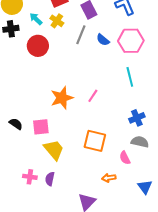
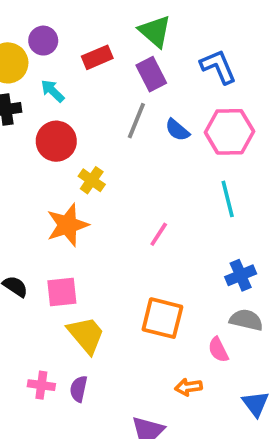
yellow cross: (57, 21) -> (92, 180), moved
orange star: (62, 98) -> (67, 225), moved

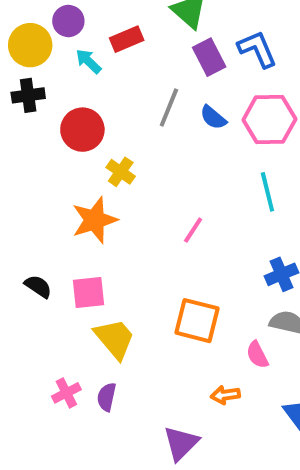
purple rectangle: (151, 74) -> (209, 57), moved
cyan arrow: (53, 91) -> (88, 61), moved
pink cross: (41, 385) -> (66, 393), turned -35

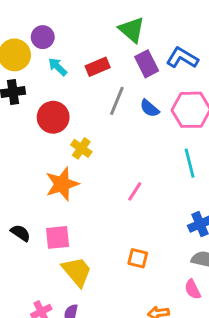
red rectangle: (127, 39) -> (98, 67), moved
blue L-shape: (257, 49) -> (182, 58), turned -36
orange square: (197, 321) -> (138, 258), size x0.6
pink semicircle: (257, 355) -> (193, 289), moved

